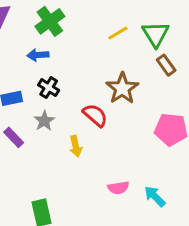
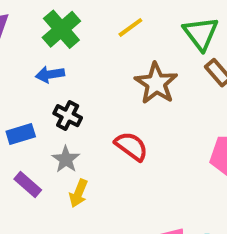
yellow line: (118, 33) -> (130, 27), moved
brown star: (122, 88) -> (156, 83), moved
yellow arrow: (76, 146) -> (78, 193), moved, turned 40

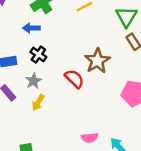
brown star: (156, 83) -> (97, 61), moved

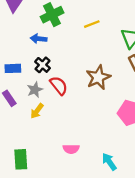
red semicircle: (74, 79) -> (59, 86), moved
pink semicircle: (90, 138) -> (71, 149), moved

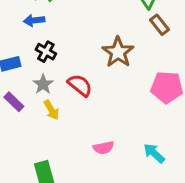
red semicircle: (59, 86) -> (80, 85), moved
yellow arrow: (37, 111) -> (51, 110), turned -56

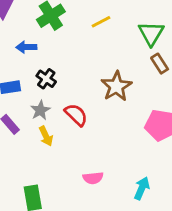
blue arrow: (34, 20) -> (26, 47), moved
cyan arrow: (154, 153) -> (142, 188), turned 65

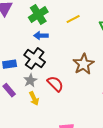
blue arrow: (26, 47) -> (41, 36), moved
black cross: (46, 79) -> (35, 58), size x1.5

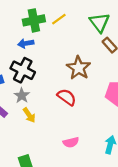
green cross: (38, 15) -> (34, 20), moved, turned 30
red semicircle: (55, 84) -> (67, 97), moved

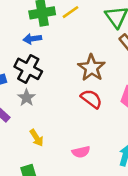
red semicircle: (67, 97) -> (91, 99), moved
yellow arrow: (29, 115) -> (37, 138), moved

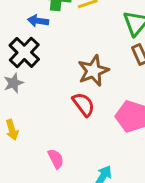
pink semicircle: (81, 152) -> (56, 159), turned -120

